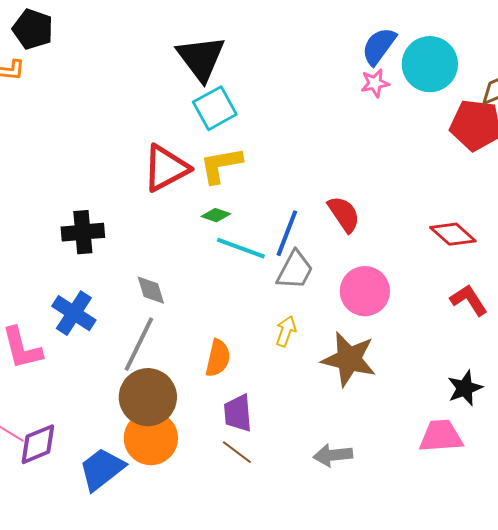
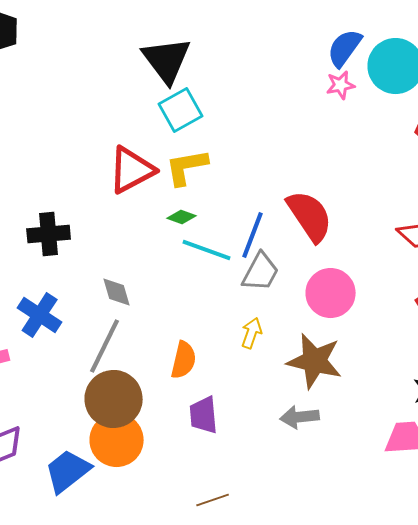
red semicircle: (344, 214) -> (310, 216), size x1.4
brown line: (237, 452) -> (213, 500), moved, turned -56
gray arrow: (333, 455) -> (300, 417), moved

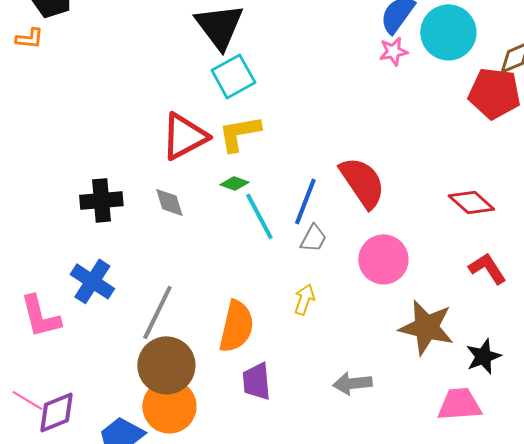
cyan line: (207, 250) -> (259, 216), turned 42
gray trapezoid: (261, 272) -> (313, 238), size x0.7
gray diamond: (117, 292) -> (169, 202), moved
orange semicircle: (184, 360) -> (236, 326), size x1.4
brown star: (315, 361) -> (426, 327), moved

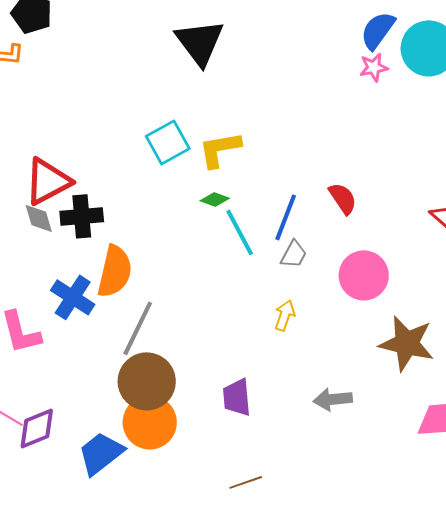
cyan square: (233, 76) -> (168, 142), moved
red triangle: (184, 136) -> (48, 181), moved
red semicircle: (362, 182) -> (343, 198), size x0.6
gray diamond: (169, 202) -> (39, 218), moved
orange semicircle: (236, 326) -> (115, 271), moved

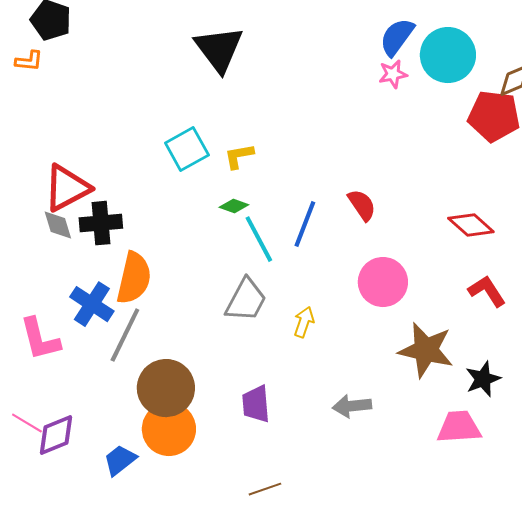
yellow L-shape: (220, 149) -> (239, 156), size x0.7
gray trapezoid: (294, 254) -> (246, 300), moved, size x1.6
gray line: (138, 328) -> (125, 335), moved
blue trapezoid: (101, 453) -> (120, 460), size x0.7

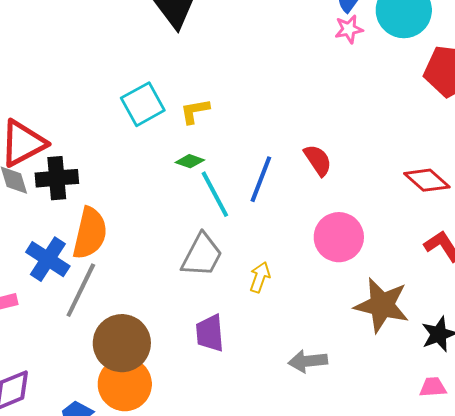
purple trapezoid: (256, 404) -> (210, 333), moved
pink trapezoid: (459, 427) -> (433, 387), moved, size x0.6

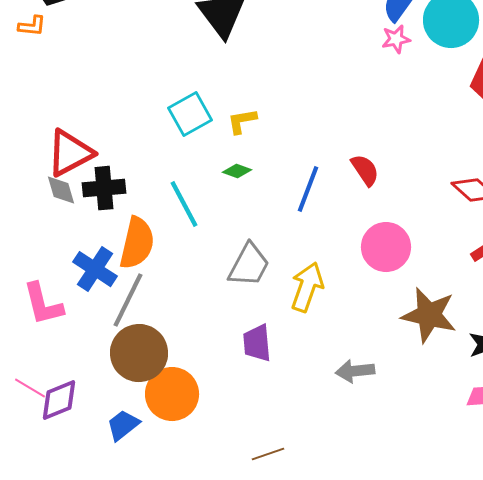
cyan line: (215, 194) -> (184, 204), moved
yellow arrow: (260, 277) -> (307, 287), size x1.6
brown circle: (122, 343) -> (139, 353), moved

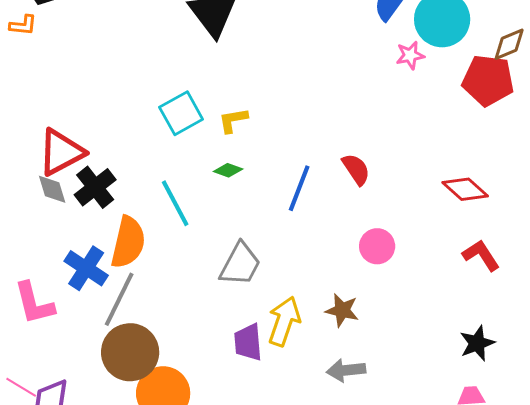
pink star: (396, 39) -> (410, 55), moved
black cross: (104, 188) -> (95, 187), turned -33
pink circle: (386, 247) -> (377, 246), size x0.7
yellow arrow: (307, 287) -> (284, 321), moved
brown star: (429, 315) -> (342, 310), moved, size x0.6

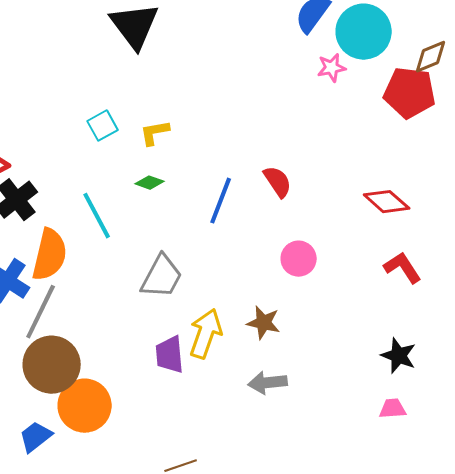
cyan square: (181, 113) -> (103, 126), size x0.7
black star: (477, 343) -> (399, 356), turned -30

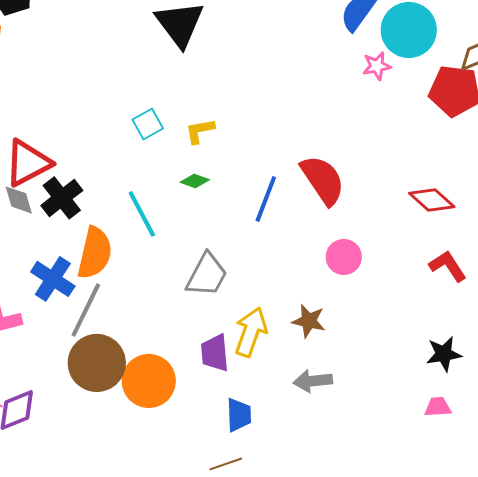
red semicircle: (278, 182) -> (323, 180), size x1.6
black star: (399, 356) -> (444, 354), turned -30
orange circle: (85, 406) -> (149, 381), moved
blue trapezoid: (36, 437) -> (239, 415), moved, turned 126

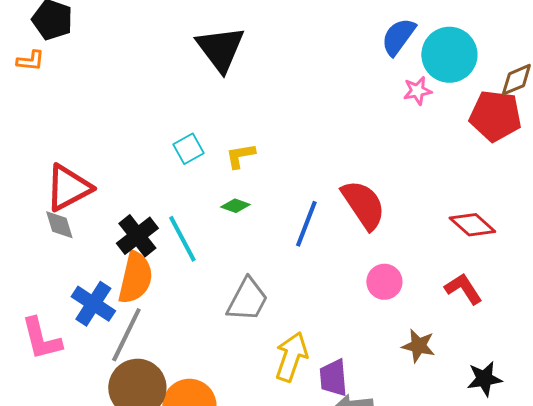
black cross: (62, 198) -> (137, 236), moved
red L-shape: (448, 266) -> (463, 289), moved
brown star: (309, 321) -> (418, 346), moved
purple trapezoid: (215, 353) -> (333, 378), moved

